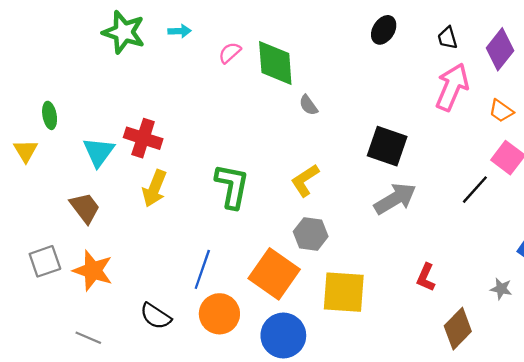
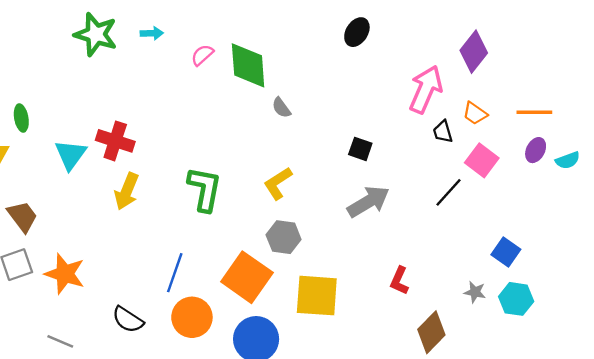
black trapezoid: (448, 38) -> (443, 132), moved
black square: (387, 146) -> (360, 149), size x0.6
brown trapezoid: (85, 208) -> (22, 216), moved

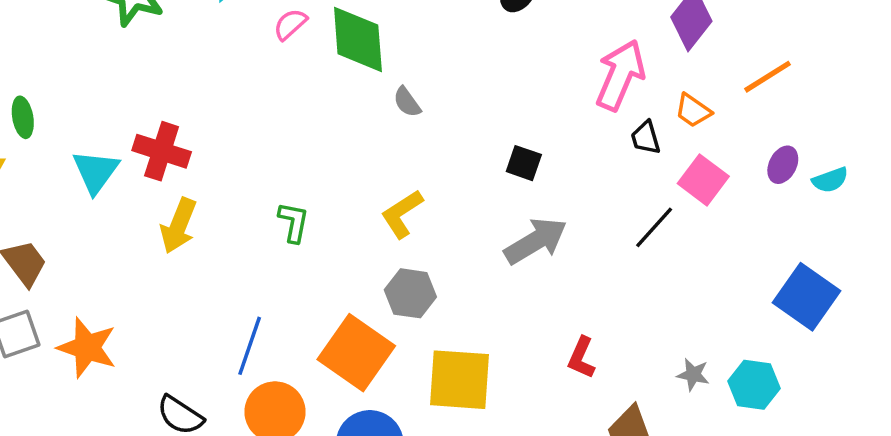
orange line: (534, 112) -> (768, 77), moved, turned -32
green L-shape: (205, 189) -> (294, 222), size x0.6
blue square: (506, 252) -> (807, 297), moved, size x1.5

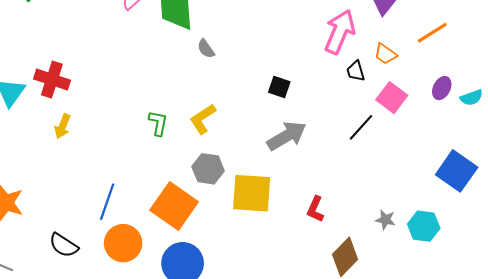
green L-shape: (294, 222) -> (158, 123), moved
yellow arrow: (179, 226) -> (63, 126), size x0.7
yellow square: (459, 380) -> (252, 193), moved

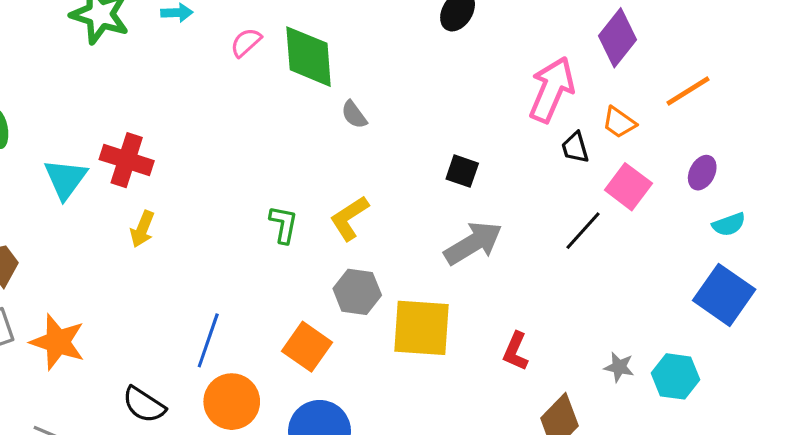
cyan semicircle: (471, 98) -> (729, 224), moved
orange square: (174, 206) -> (307, 347), size x0.7

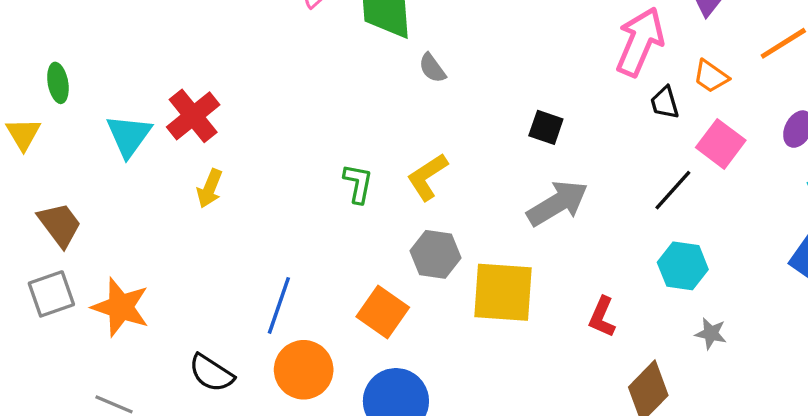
red cross: (127, 160) -> (193, 116), turned 33
cyan hexagon: (676, 376) -> (683, 266), moved

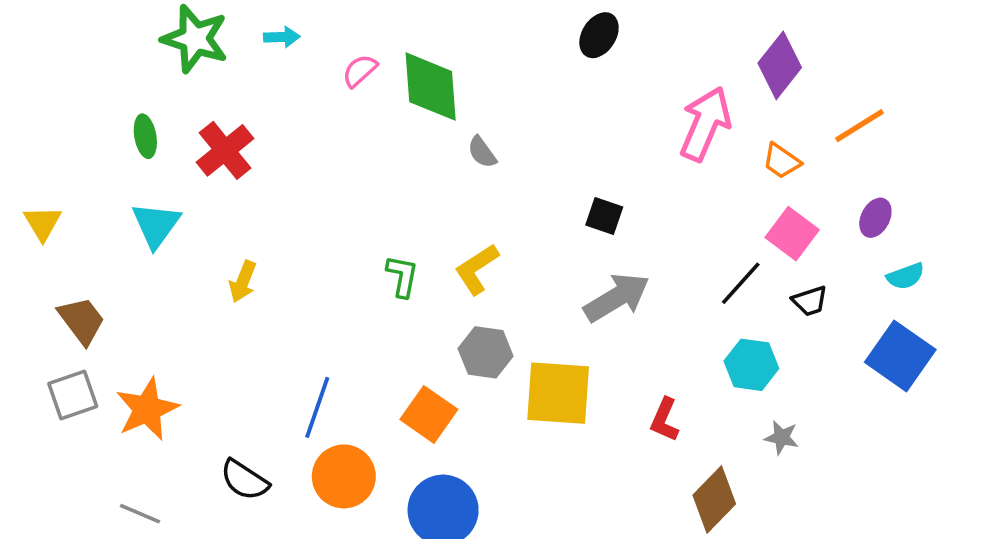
green ellipse: (58, 83) -> (145, 136), moved
black trapezoid: (665, 103) -> (810, 301), moved, turned -92
red cross: (193, 116) -> (225, 150), moved
orange star: (121, 307) -> (147, 409), turned 30

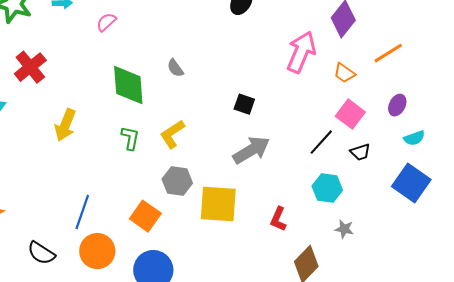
green diamond: (431, 87) -> (128, 85), moved
yellow arrow: (243, 282) -> (65, 125), moved, size x1.4

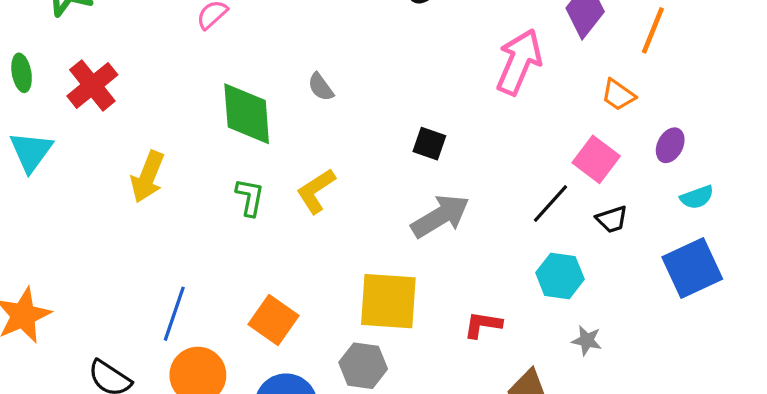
orange line: (388, 53) -> (653, 30), moved, turned -36
orange trapezoid: (344, 73) -> (618, 95), moved
gray hexagon: (177, 181) -> (363, 366), moved
blue square: (411, 183) -> (692, 268), turned 30
red L-shape: (278, 219) -> (483, 325), turned 75

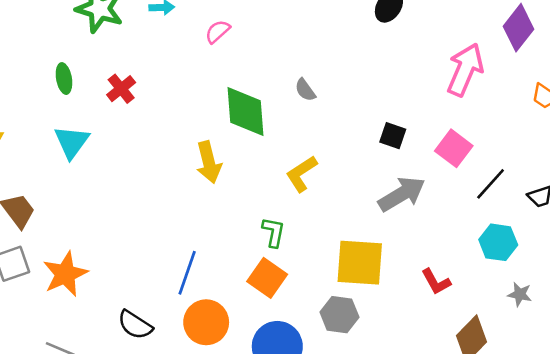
red cross: (92, 85) -> (121, 89), size x0.7
pink square: (596, 159) -> (454, 148), moved
yellow arrow: (147, 177) -> (209, 162), moved, turned -36
green L-shape: (250, 197) -> (273, 232), moved
red L-shape: (483, 325) -> (436, 282), turned -128

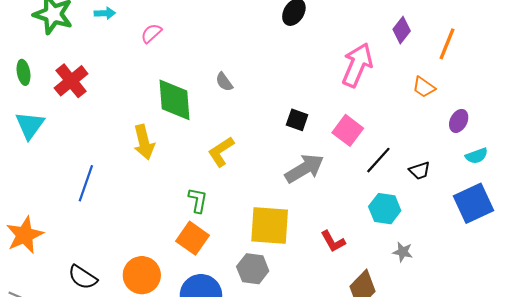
purple diamond: (518, 28) -> (402, 30), size x0.7
red cross: (121, 89) -> (71, 81), size x1.4
blue line: (187, 273) -> (86, 183), moved

